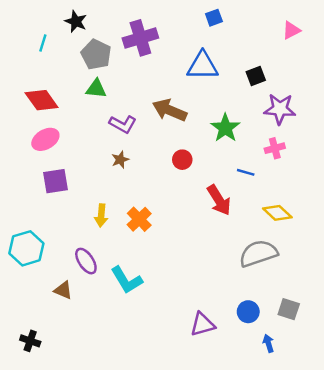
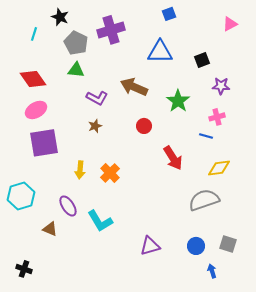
purple star: (280, 109) -> (221, 86), size x0.7
blue line: (246, 172) -> (206, 136), moved
purple square: (56, 181) -> (44, 143), size x1.4
yellow diamond: (277, 213) -> (219, 168), turned -50
purple triangle: (203, 324) -> (150, 246), moved

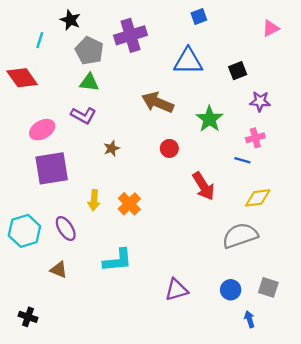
red diamond: (33, 79) -> (22, 78), moved
purple L-shape: (97, 98) -> (83, 115), moved
purple ellipse: (68, 206) -> (66, 229), moved
cyan L-shape: (100, 221) -> (118, 260), turned -64

